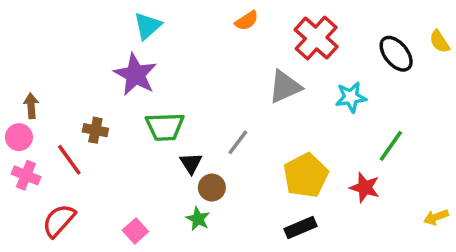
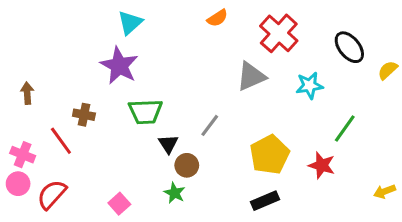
yellow semicircle: (440, 42) -> (388, 70), moved, turned 80
pink circle: (19, 137) -> (18, 184), moved

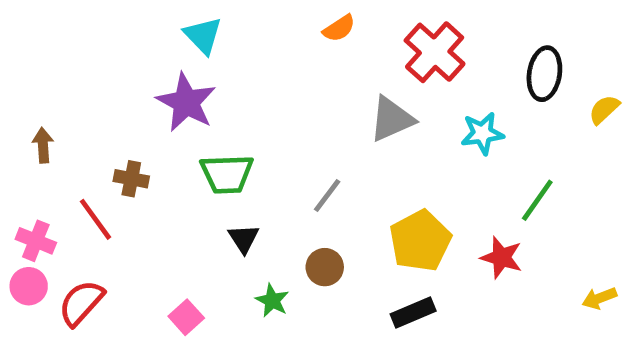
cyan triangle: (130, 23) -> (203, 35), turned -32
black ellipse: (349, 47) -> (544, 74), turned 48
black triangle: (168, 144) -> (244, 238), moved
brown circle: (187, 165) -> (325, 267), moved

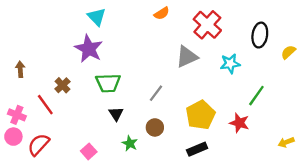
brown cross: (131, 179) -> (62, 85), turned 35

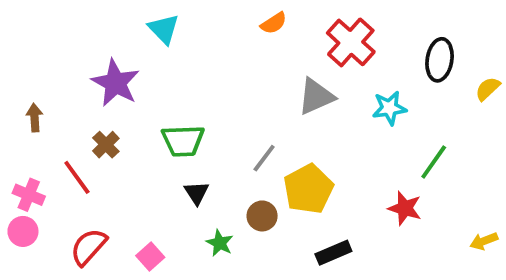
purple star: (89, 49) -> (116, 83), moved
yellow pentagon: (201, 115) -> (308, 189), moved
red semicircle: (39, 145) -> (89, 247), moved

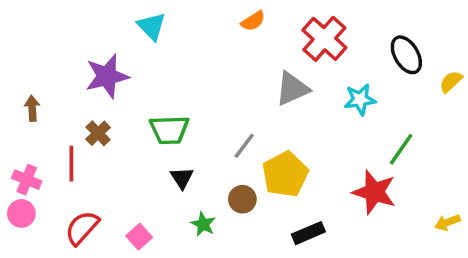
black ellipse: (440, 60) -> (406, 55), turned -39
purple star: (116, 83) -> (107, 76), turned 30
red line: (77, 177) -> (71, 164), turned 36
red star: (405, 208) -> (374, 192), size x1.4

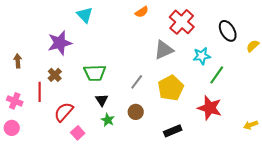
green line: (401, 149) -> (217, 75), moved
yellow pentagon: (285, 174) -> (171, 88), moved
pink circle: (21, 213) -> (12, 128), moved
green star: (203, 224) -> (108, 120), moved
red semicircle: (82, 228) -> (64, 112), moved

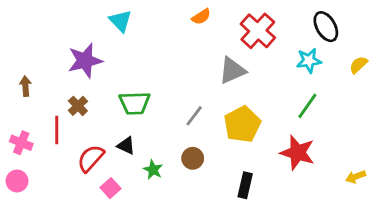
black ellipse: (228, 31) -> (326, 27), moved
cyan star: (202, 56) -> (309, 61), moved
black triangle: (102, 100) -> (126, 146), moved, turned -32
black rectangle: (173, 131) -> (245, 185), turned -54

